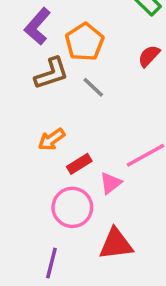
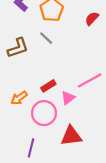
brown L-shape: (51, 73) -> (18, 48), moved
gray line: (93, 87) -> (46, 38), moved
orange arrow: (51, 140) -> (19, 98), moved

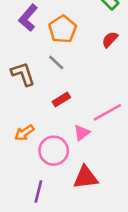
brown L-shape: (18, 48) -> (23, 74), turned -90
red rectangle: (48, 86) -> (61, 100), moved

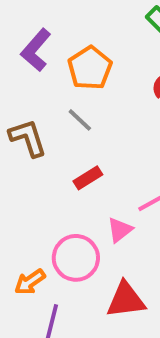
orange arrow: (24, 133) -> (30, 282), moved

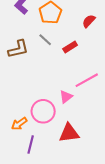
brown L-shape: (28, 138) -> (18, 49), turned 95
red rectangle: (88, 178) -> (70, 47), moved

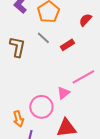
brown L-shape: (18, 49) -> (17, 47), turned -65
orange arrow: (19, 124) -> (18, 119), turned -70

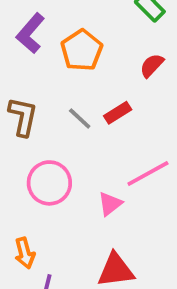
gray line: (43, 38) -> (80, 118), moved
pink circle: (41, 107) -> (49, 183), moved

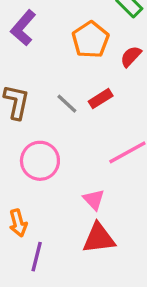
orange pentagon: (82, 50) -> (90, 40), moved
pink triangle: (110, 204) -> (94, 199), moved, turned -35

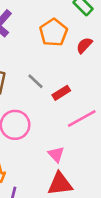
red rectangle: (101, 99) -> (61, 93), moved

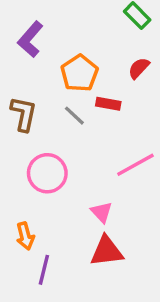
orange pentagon: (54, 32) -> (79, 73), moved
red rectangle: (61, 93) -> (108, 104), moved, turned 42

